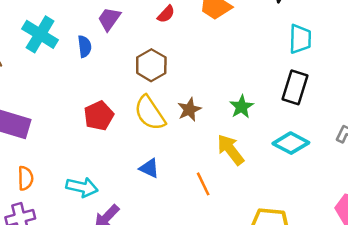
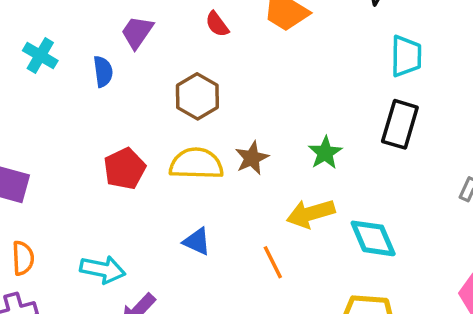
red semicircle: (166, 14) -> (217, 24), turned 102
cyan cross: (40, 34) -> (40, 56), size x0.7
yellow semicircle: (150, 113) -> (196, 164), turned 126
cyan diamond: (291, 143) -> (373, 238), moved, turned 40
yellow arrow: (230, 150) -> (311, 214), turned -68

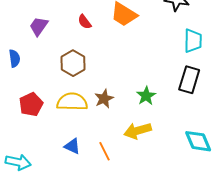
blue semicircle: (103, 72) -> (14, 58), moved
cyan diamond: (373, 238) -> (198, 141), moved
orange line: (273, 262) -> (104, 151), moved

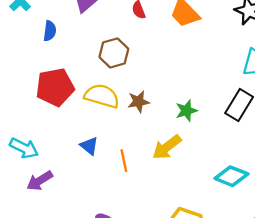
red pentagon: (31, 104) -> (55, 87), size x1.4
yellow arrow: (138, 131) -> (167, 147), turned -36
cyan diamond: (198, 141) -> (231, 176), turned -60

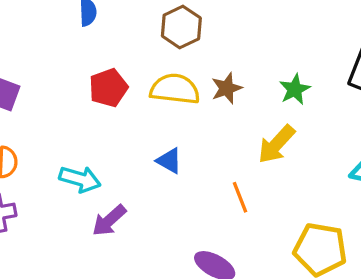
red pentagon: (55, 87) -> (108, 88), size x0.7
orange line: (124, 161) -> (240, 197), moved

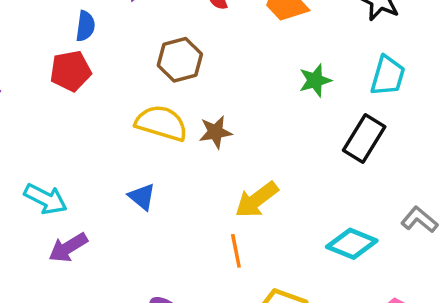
red pentagon: (108, 88) -> (71, 71), moved
green star: (295, 89) -> (315, 80), moved
orange line: (240, 197) -> (236, 251), moved

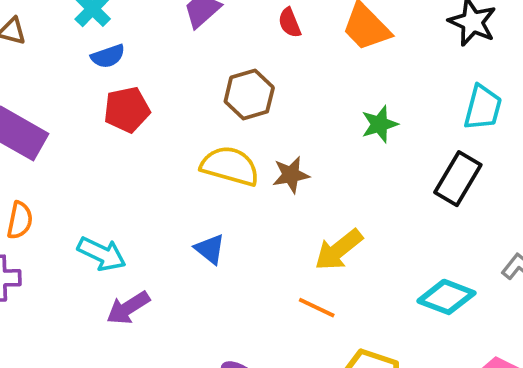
blue semicircle: (85, 26) -> (108, 56), moved, turned 64
green star: (315, 80) -> (380, 124), moved
orange line: (236, 251) -> (317, 308), turned -52

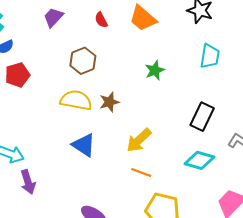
black rectangle: (458, 179) -> (202, 117), moved
blue triangle: (210, 249) -> (84, 145), moved, size x1.4
purple arrow: (128, 308) -> (28, 182), turned -70
orange line: (317, 308) -> (141, 172), moved

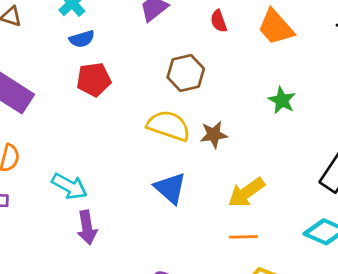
green star: (155, 70) -> (282, 100), turned -30
orange line: (141, 172) -> (243, 237), turned -30

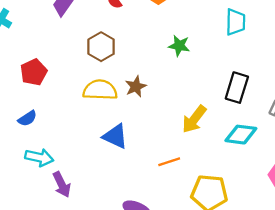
blue semicircle: (82, 39) -> (27, 118), moved
yellow arrow: (246, 192) -> (194, 119), moved
orange line: (243, 237) -> (169, 162), moved

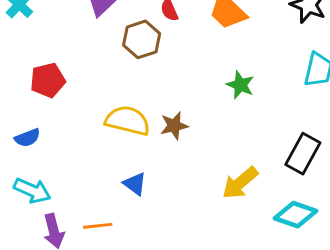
brown hexagon: (101, 47) -> (142, 39), moved
blue triangle: (115, 136) -> (135, 184), size x0.7
orange line: (169, 162) -> (98, 226), moved

